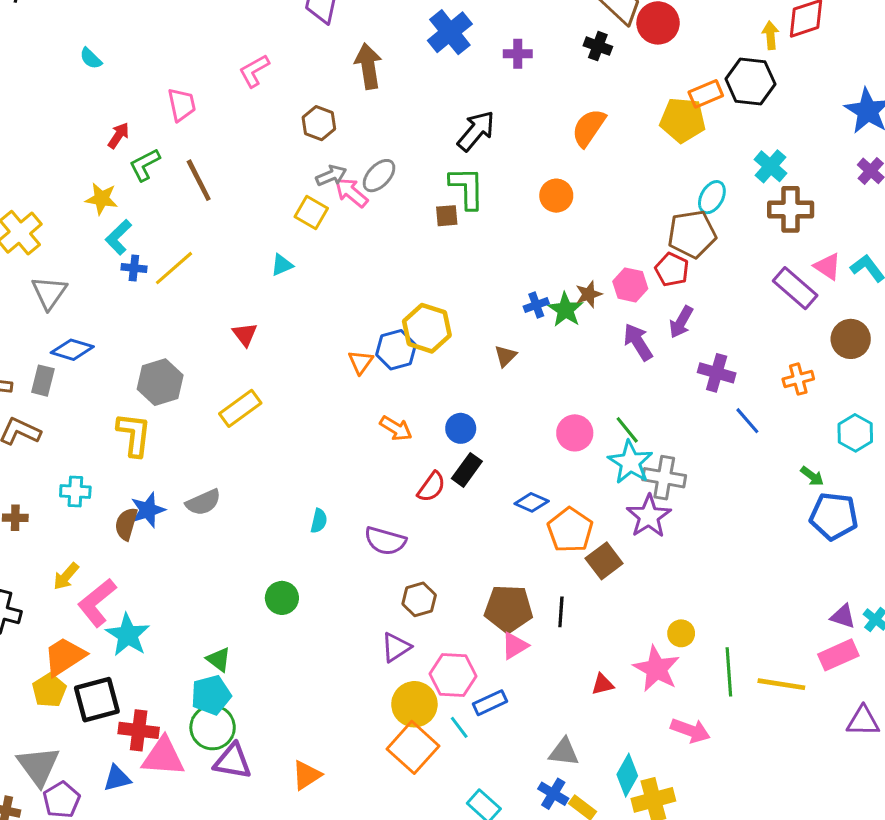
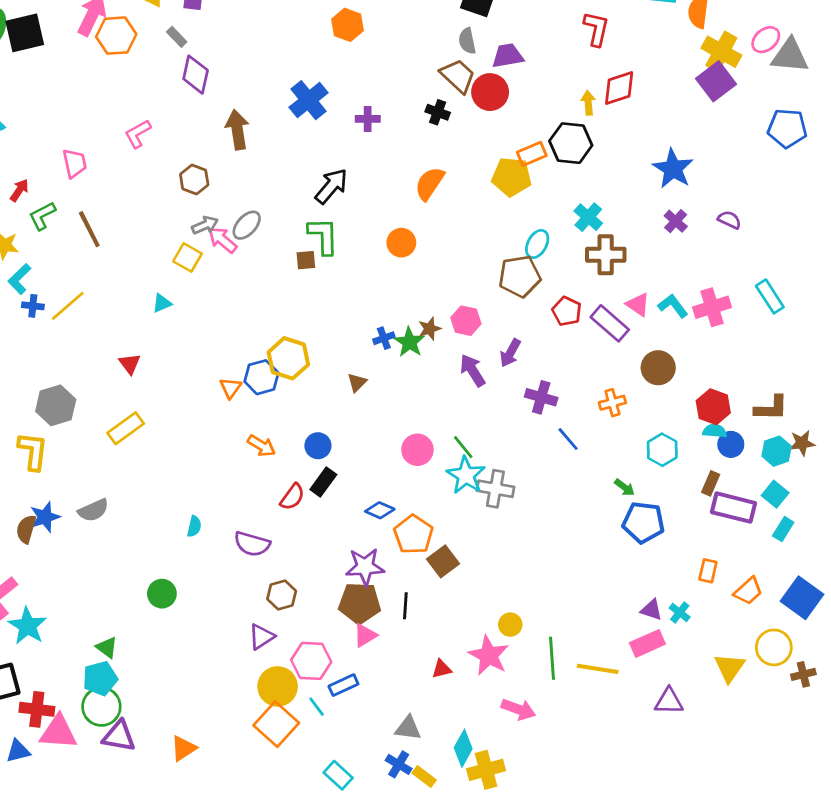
red pentagon: (672, 270) -> (567, 311), moved
purple star: (649, 516) -> (365, 567), moved, turned 30

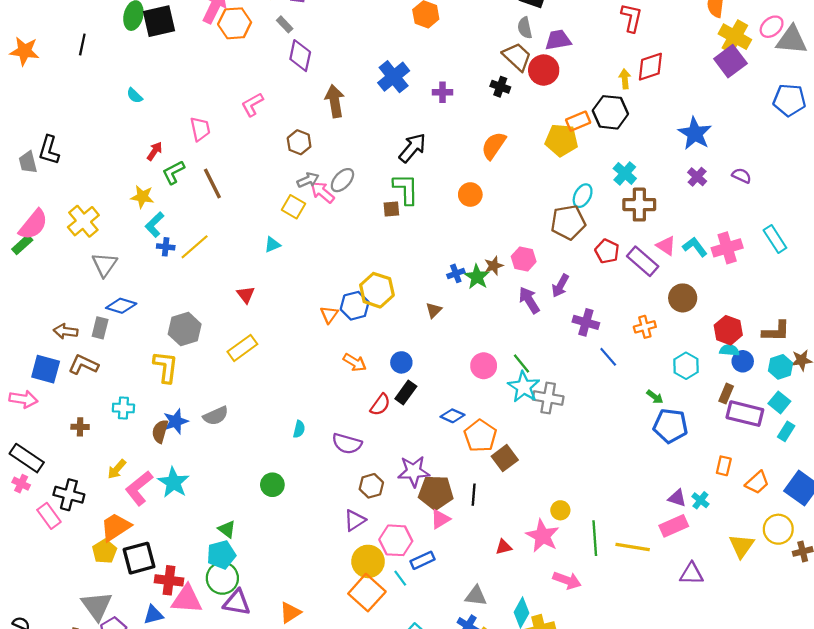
purple star: (365, 567) -> (414, 471), moved
cyan star: (27, 626) -> (173, 482), moved

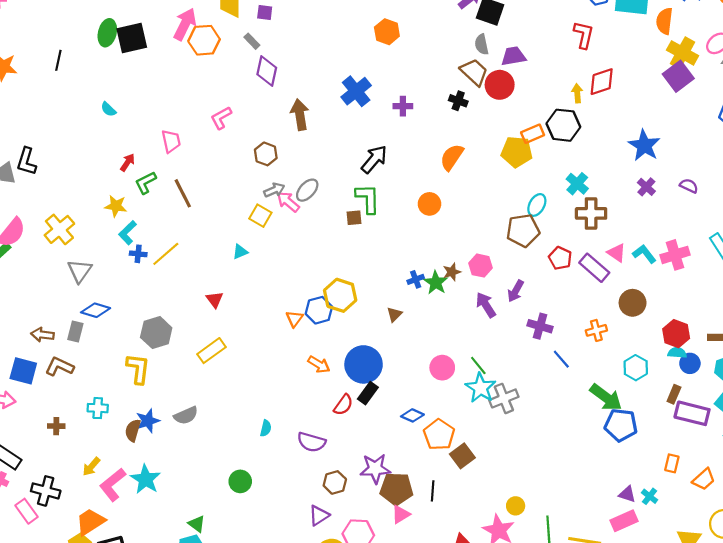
blue circle: (401, 362) -> (364, 364), size x1.8
green arrow: (655, 397) -> (606, 397), size x2.0
gray cross: (548, 398) -> (504, 398), turned -32

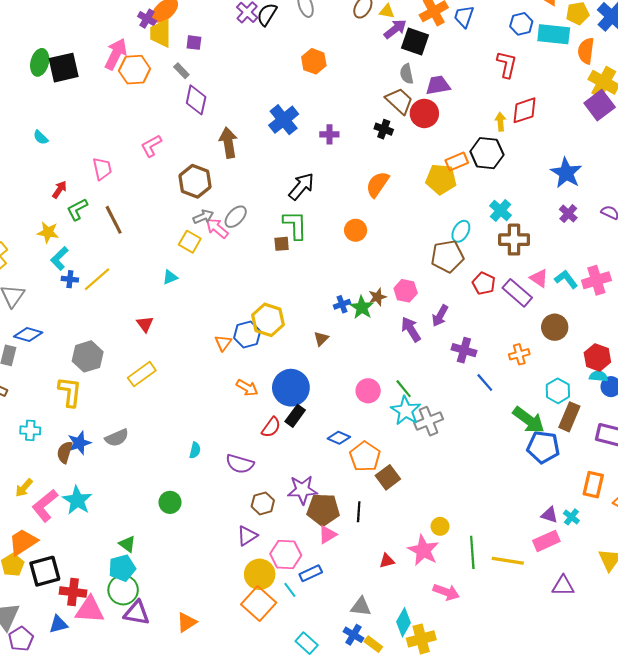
brown hexagon: (266, 154) -> (195, 181), size x1.4
brown rectangle: (674, 394) -> (569, 417), moved, size x1.5
orange rectangle: (672, 463) -> (593, 485), size x1.4

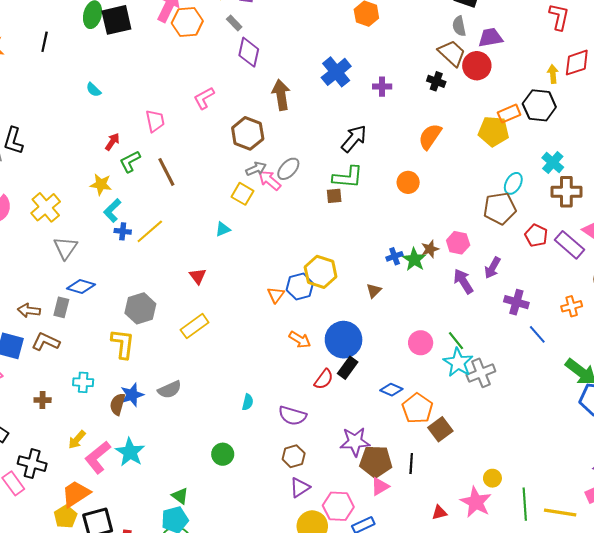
green L-shape: (295, 225) -> (348, 177), turned 96
brown hexagon: (263, 503) -> (294, 456), moved

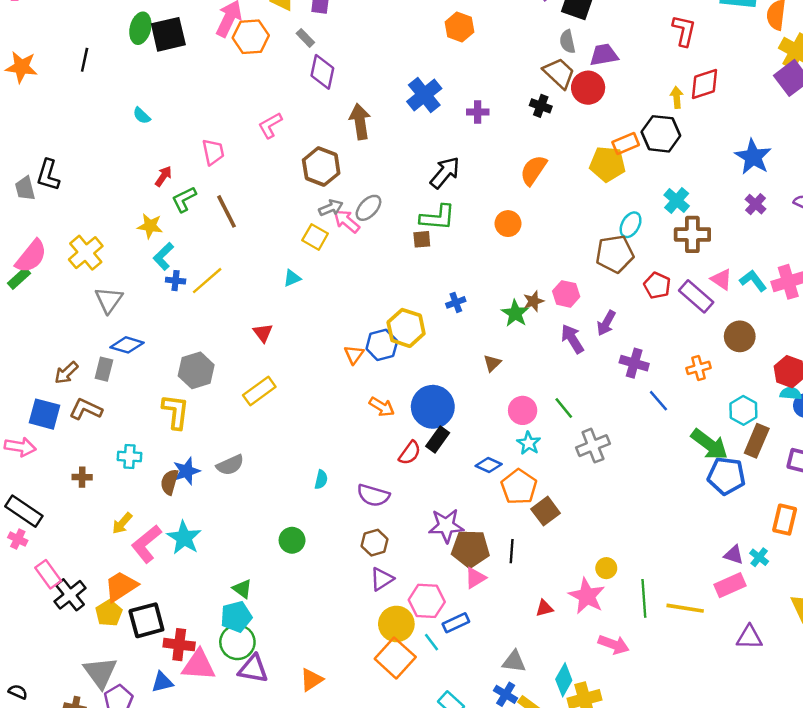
blue cross: (395, 256) -> (456, 302), moved
brown triangle: (374, 291) -> (492, 363), moved
brown arrow: (29, 310) -> (66, 373), turned -50
cyan star: (458, 363) -> (529, 443), moved, size x0.7
black cross: (32, 464) -> (70, 595), moved, turned 36

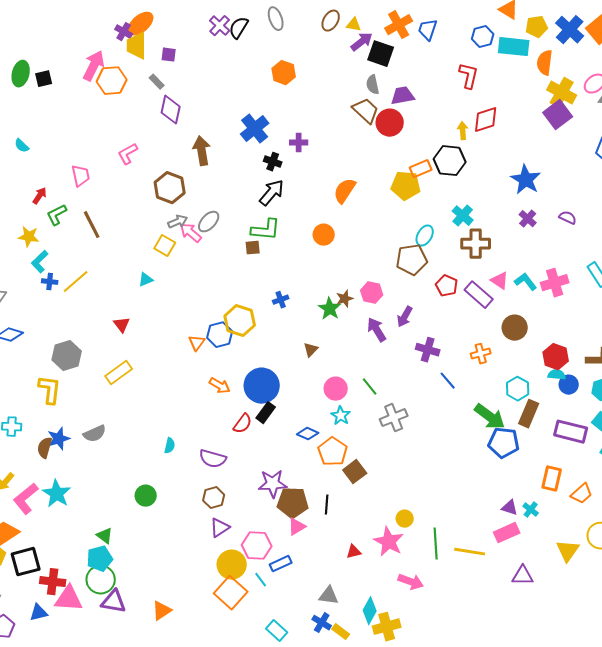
black square: (168, 34) -> (44, 79), size x0.6
black cross: (541, 106) -> (273, 162), moved

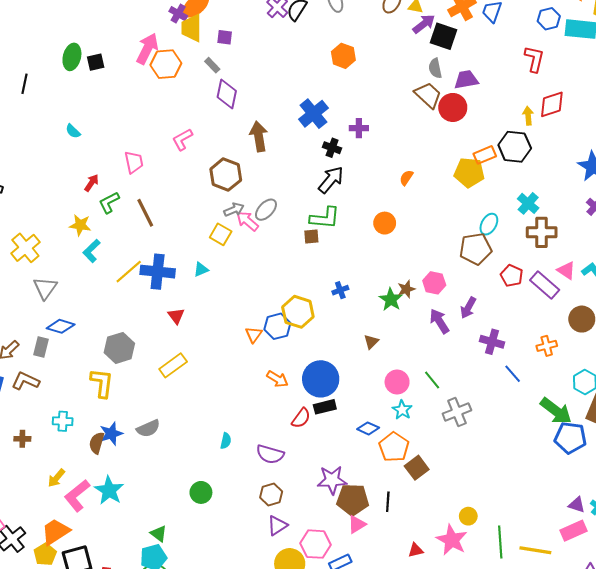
orange semicircle: (345, 191) -> (406, 178), size x0.6
blue cross: (50, 282) -> (158, 272), moved, size x2.0
black rectangle: (266, 413) -> (325, 407), turned 40

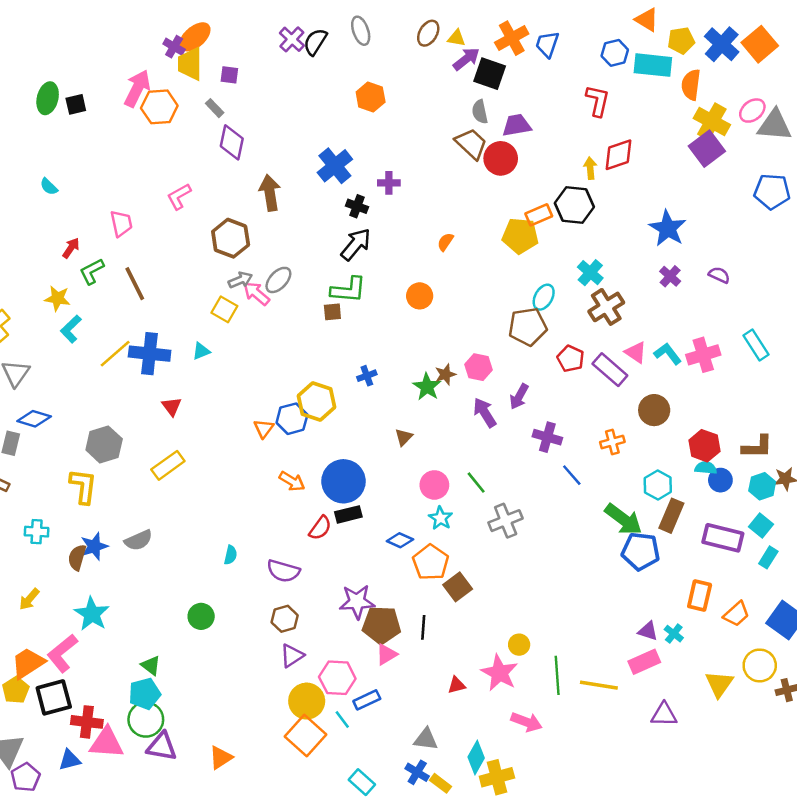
brown cross: (542, 232) -> (606, 307), turned -32
pink L-shape: (77, 496) -> (62, 653), moved

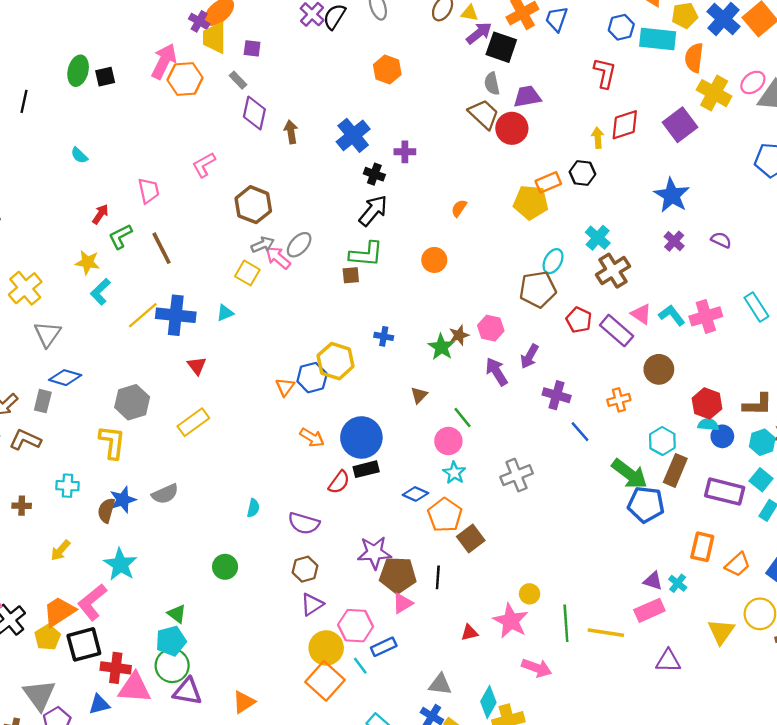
purple square: (707, 149) -> (680, 125), moved
brown arrow: (270, 193) -> (291, 132), moved, size x0.7
black hexagon: (574, 205) -> (582, 173), size x0.7
blue cross: (367, 376) -> (384, 336), turned 30
green line: (476, 483) -> (463, 418), moved

